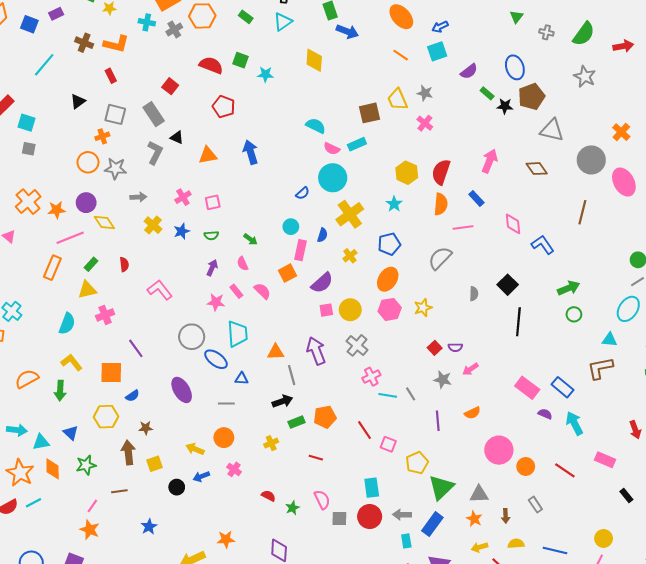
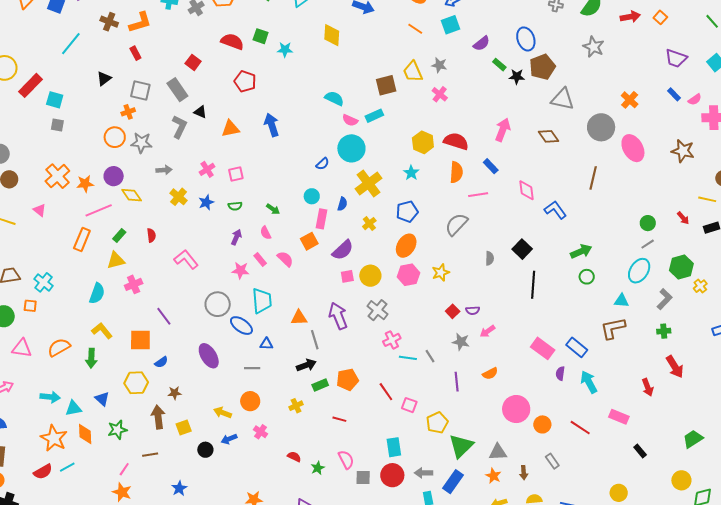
orange L-shape: (116, 44) -> (140, 22), turned -30
red semicircle: (441, 172) -> (456, 141), turned 90
purple semicircle: (545, 414) -> (560, 373), turned -104

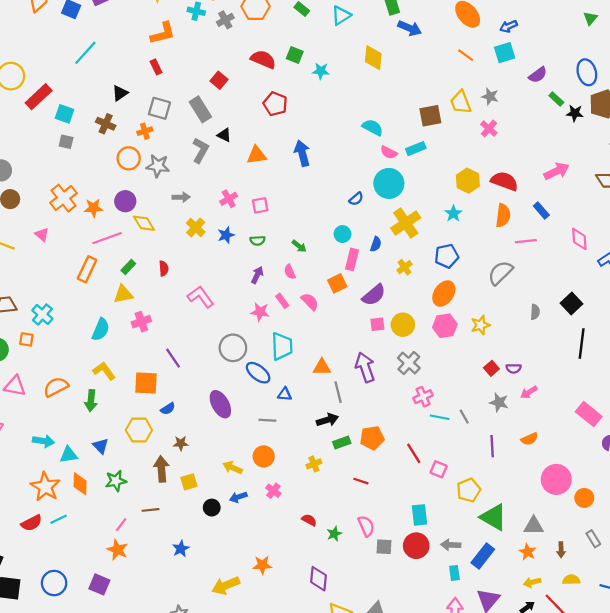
brown cross: (109, 22) -> (106, 124), moved
pink arrow: (503, 130) -> (557, 171), turned 40
green triangle: (461, 446) -> (494, 517), turned -48

